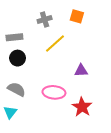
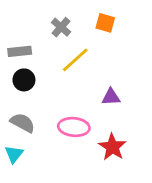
gray cross: (45, 20) -> (61, 27), turned -32

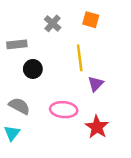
yellow line: (75, 60) -> (80, 58), moved, turned -55
black circle: (24, 80) -> (33, 69), moved
purple triangle: (111, 97) -> (96, 84), turned -42

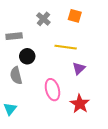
yellow line: (80, 58) -> (66, 47), turned -75
gray semicircle: (19, 106) -> (16, 75), moved, turned -132
pink ellipse: (64, 110) -> (52, 90), turned 70

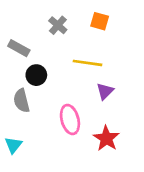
gray rectangle: (14, 36) -> (19, 48), turned 35

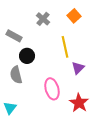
orange square: (100, 21) -> (74, 16), turned 32
yellow line: (87, 63) -> (65, 47), turned 70

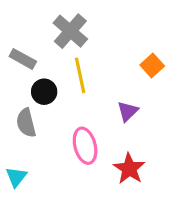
orange square: (74, 16) -> (152, 65), moved
gray cross: (43, 19) -> (70, 31), size x1.5
yellow line: (65, 47) -> (80, 75), moved

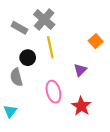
gray rectangle: (23, 59) -> (19, 28), moved

